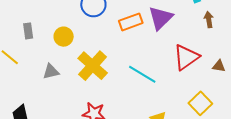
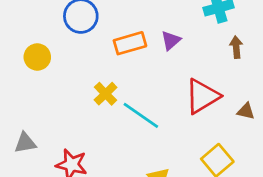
purple triangle: (161, 18) -> (171, 40), size x0.6
yellow cross: (93, 66) -> (105, 94), moved, size x0.6
gray triangle: (51, 71) -> (25, 143), moved

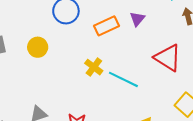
red triangle: (202, 96) -> (168, 58), turned -48

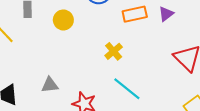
cyan line: (123, 79) -> (127, 89), moved

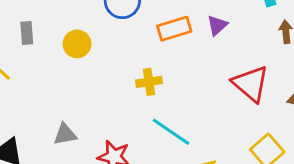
yellow cross: (114, 51) -> (149, 82), turned 36

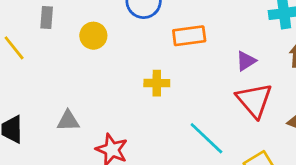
purple triangle: (217, 25) -> (246, 61), moved
cyan line: (171, 132) -> (206, 138), moved

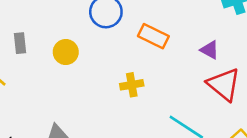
orange rectangle: (189, 36) -> (153, 36), turned 44
purple triangle: (246, 61) -> (210, 50), turned -48

